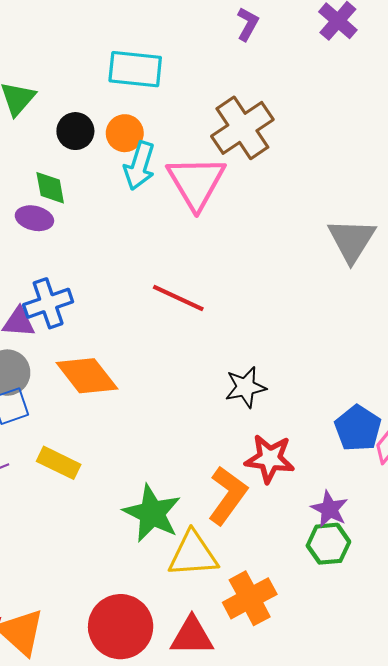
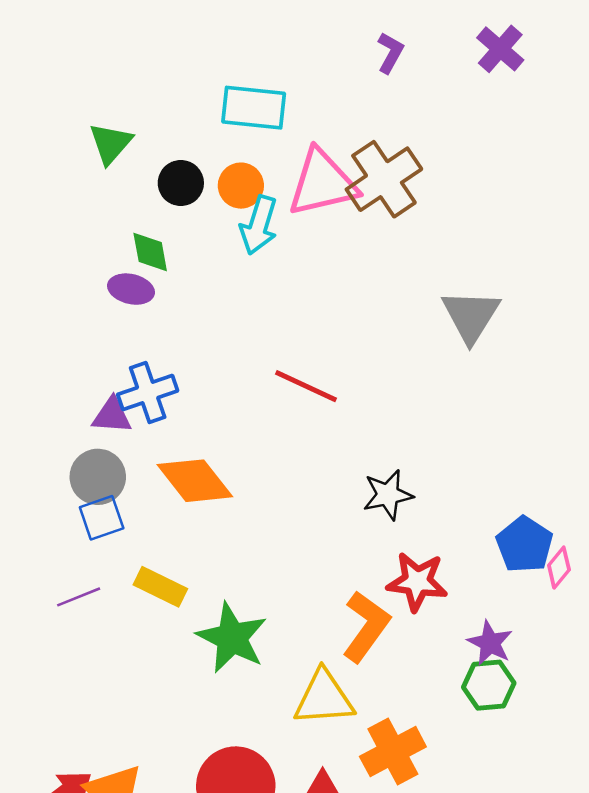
pink triangle: (196, 183) -> (323, 183), moved, turned 48
gray triangle: (352, 240) -> (471, 316), moved
green star: (152, 513) -> (232, 638), moved

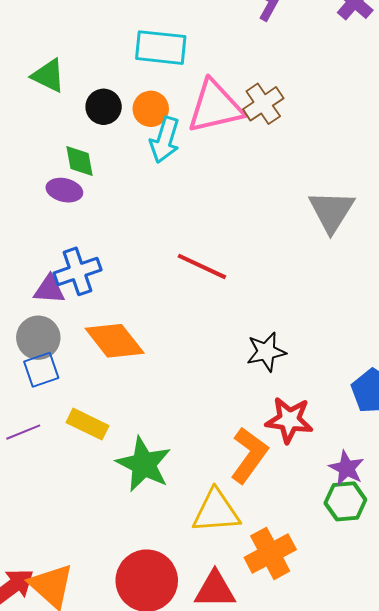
green triangle: (111, 143) -> (48, 76), turned -45
brown cross: (384, 179) -> (263, 104), size x0.7

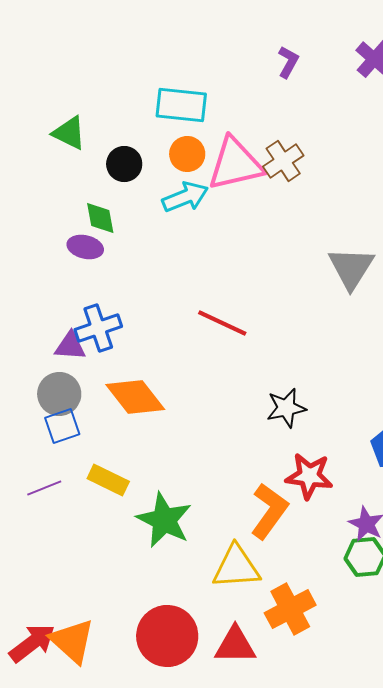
orange circle: (151, 109) -> (187, 154), moved
cyan arrow: (165, 140) -> (185, 197), turned -129

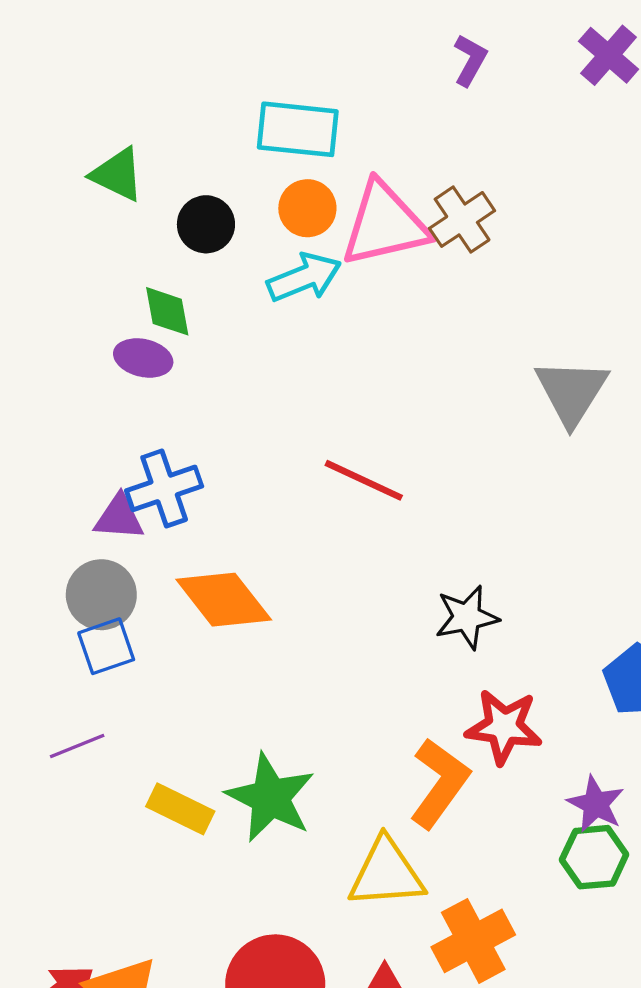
yellow rectangle: (108, 480) -> (180, 809), moved

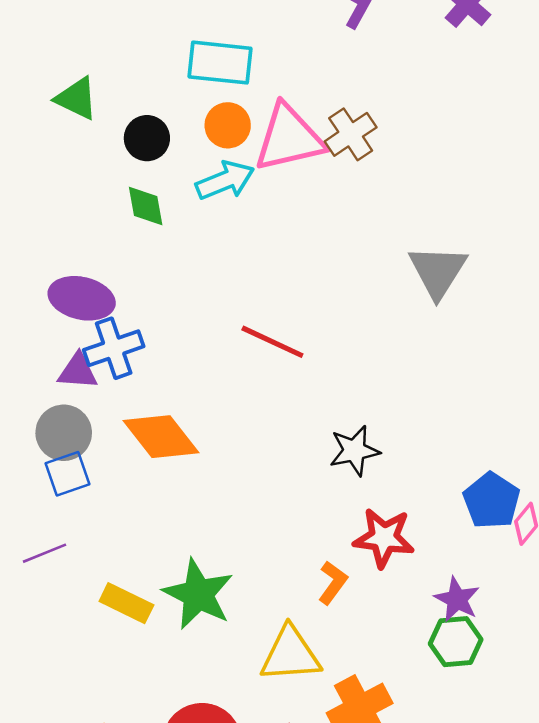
green diamond: (167, 311) -> (146, 206), moved
purple ellipse: (143, 358) -> (82, 298), moved, size x1.4
orange L-shape: (439, 783) -> (333, 583), size x0.6

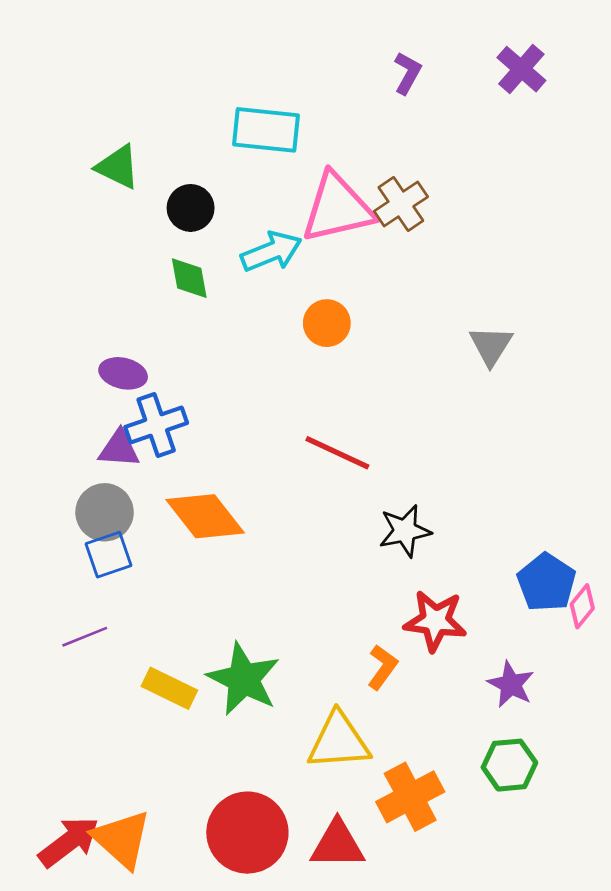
orange circle: (228, 125) -> (327, 323), moved
gray triangle: (438, 271) -> (491, 346), size x0.7
purple ellipse: (82, 298) -> (123, 373), size x0.7
red line: (272, 342) -> (337, 453), moved
green hexagon: (456, 642) -> (509, 765), moved

